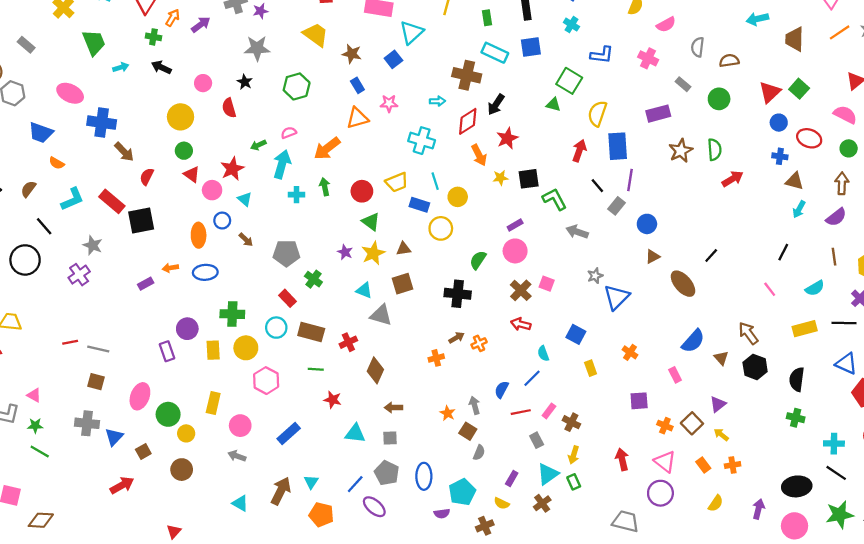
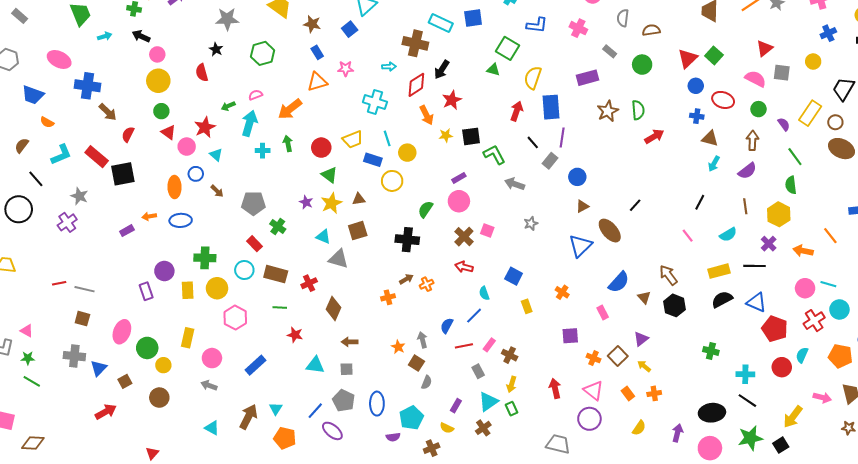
pink circle: (203, 83) -> (157, 54), moved
blue triangle: (617, 297) -> (580, 246), moved
black semicircle: (797, 379) -> (722, 299), moved, turned 55

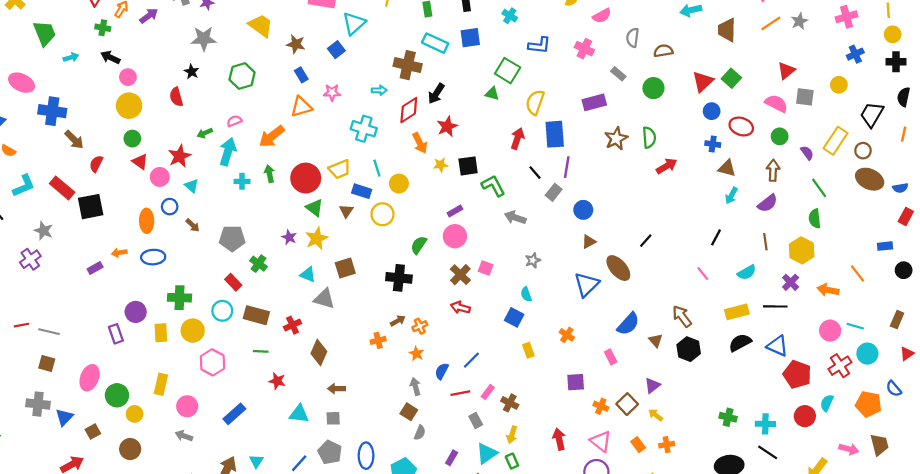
red circle: (321, 148) -> (306, 178), size x1.4
brown triangle: (359, 199) -> (346, 211), moved, turned -48
cyan semicircle: (484, 293) -> (526, 294), moved
orange star: (398, 347) -> (416, 354), moved
green cross: (711, 351) -> (728, 417), moved

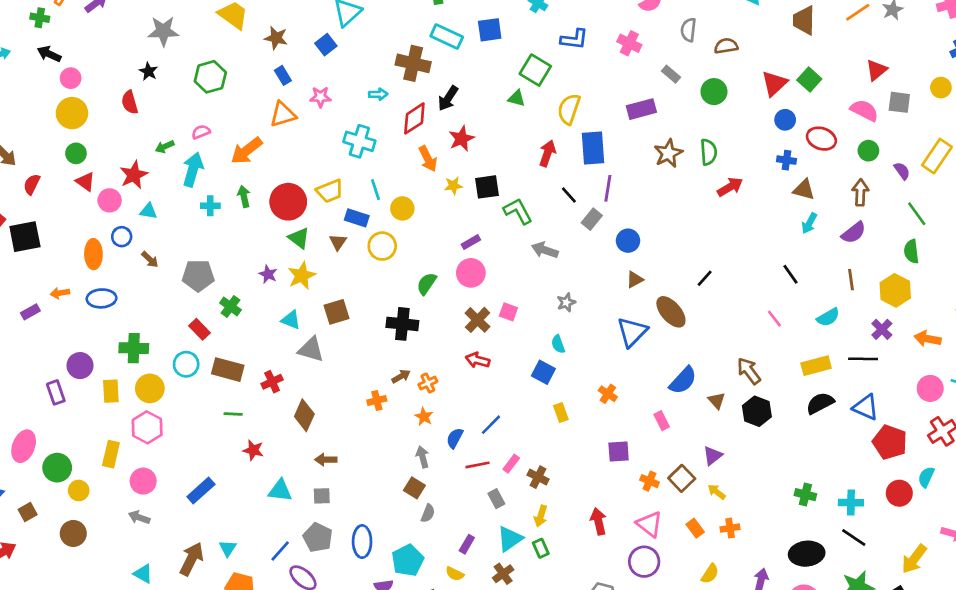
cyan triangle: (192, 186) -> (149, 211), turned -32
black line: (716, 237) -> (791, 274), turned -63
pink hexagon: (212, 362) -> (147, 427), moved

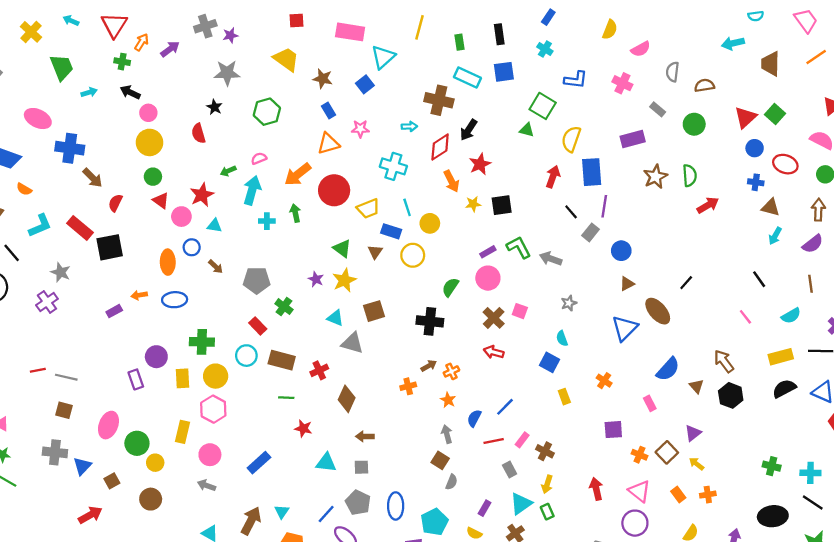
red circle: (288, 202) -> (334, 190), moved
green L-shape: (518, 211) -> (519, 247), moved

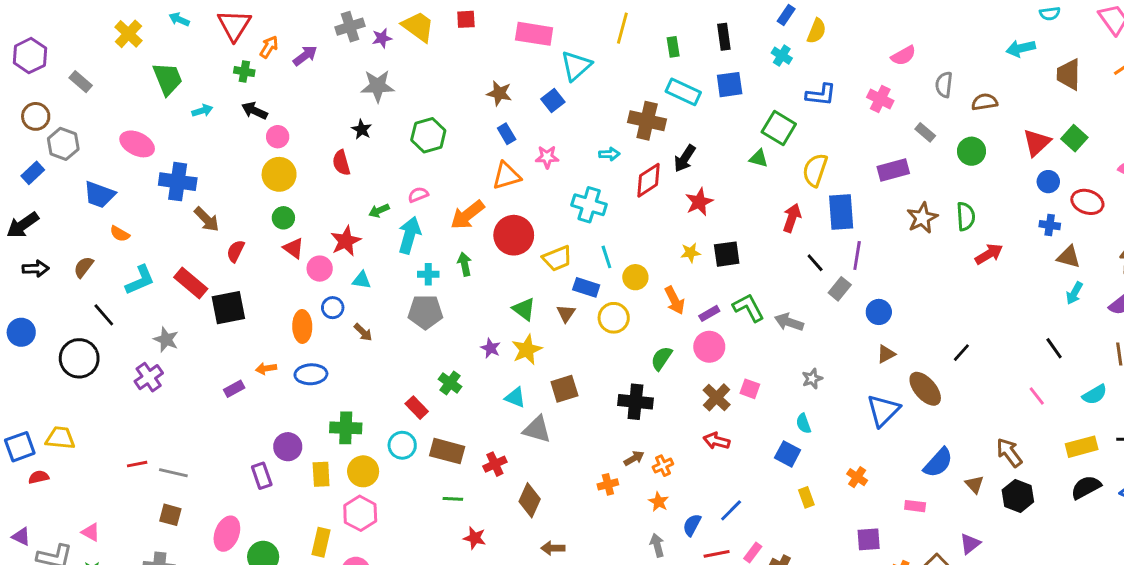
yellow semicircle: (610, 30) -> (817, 31), moved
yellow trapezoid: (286, 59) -> (418, 27), moved
orange arrow: (451, 181) -> (675, 300), moved
gray pentagon: (257, 280) -> (425, 312), moved
pink rectangle: (650, 403) -> (915, 506), turned -56

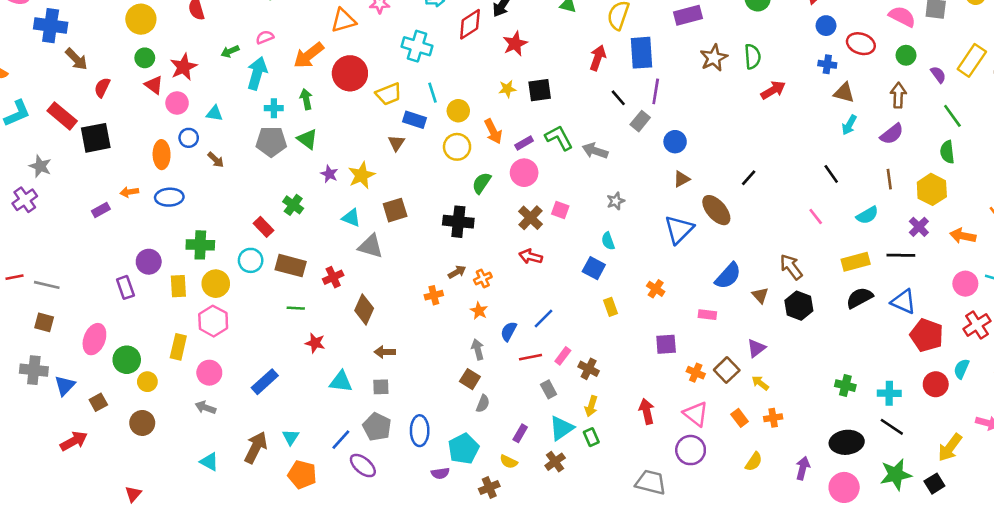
red star: (346, 241) -> (183, 67), moved
green triangle: (524, 309) -> (307, 139), moved
yellow circle: (614, 318) -> (457, 147), moved

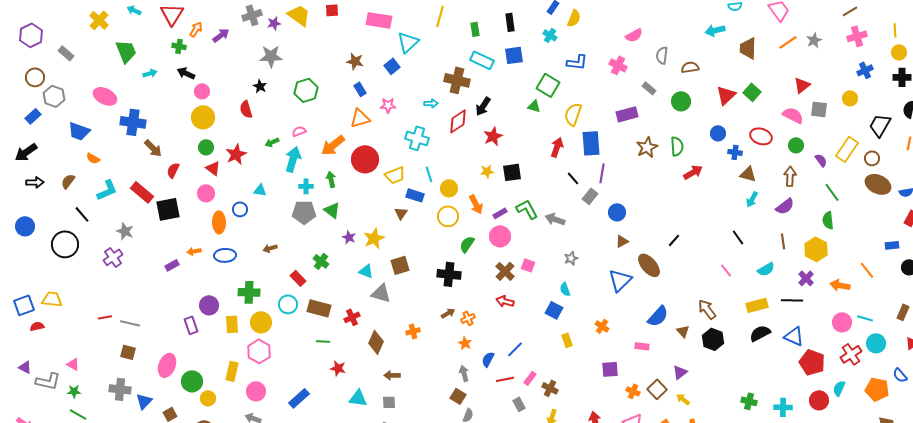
blue circle: (826, 26) -> (718, 133), moved
pink circle: (177, 103) -> (206, 193), moved
brown arrow: (216, 160) -> (270, 248), moved, turned 120
orange cross: (434, 295) -> (413, 331), moved

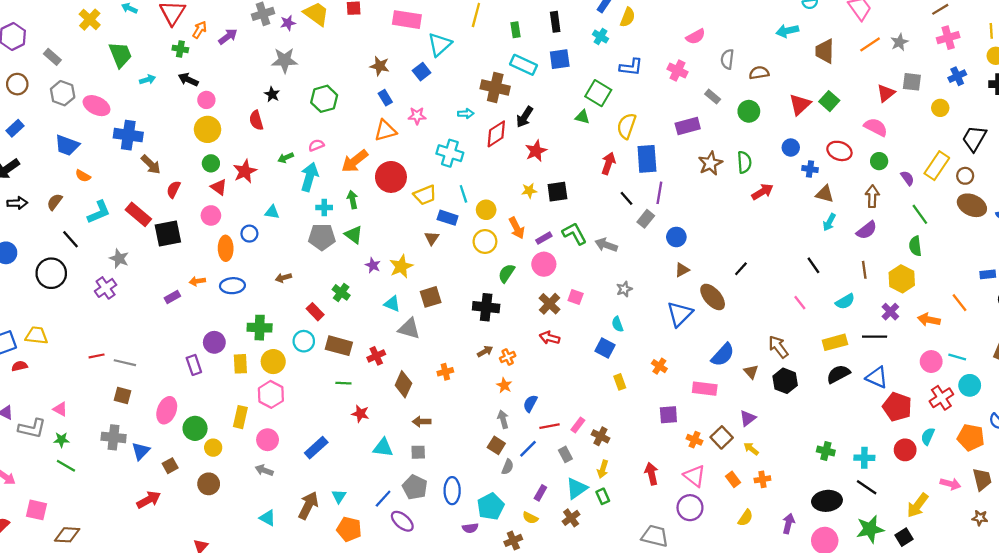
gray hexagon: (54, 96) -> (63, 93), moved
gray square: (819, 109) -> (912, 82), moved
pink rectangle: (642, 346) -> (705, 389), size x1.5
blue line: (515, 349) -> (528, 449), moved

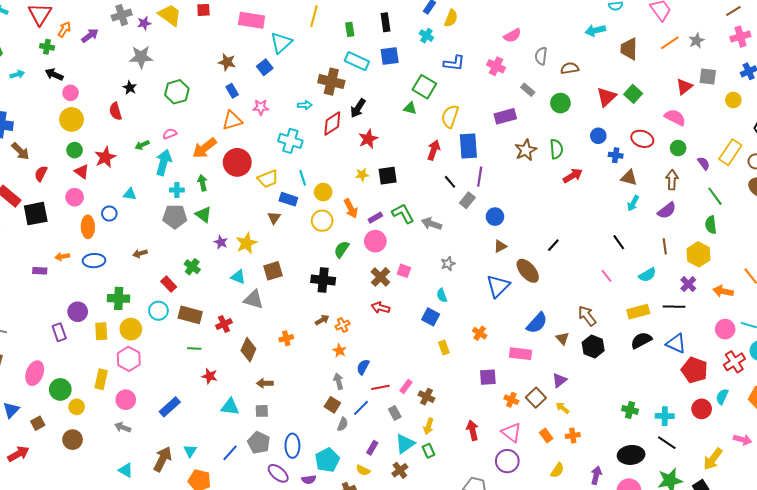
purple rectangle: (172, 297) -> (40, 271), turned 32
purple ellipse: (402, 521) -> (278, 473), moved

